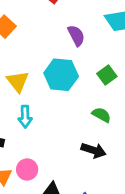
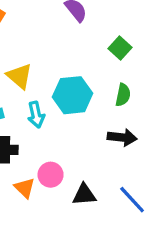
cyan hexagon: (61, 75) -> (73, 95), moved
green semicircle: (101, 115) -> (123, 95), turned 84

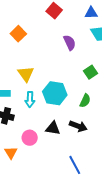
orange triangle: (25, 188) -> (11, 153), moved
black triangle: (84, 195) -> (53, 128), moved

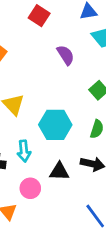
cyan arrow: (30, 99) -> (24, 151), moved

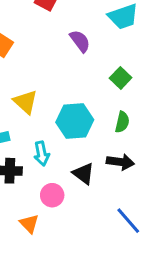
black triangle: (59, 171) -> (83, 174), turned 40

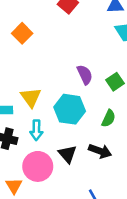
purple semicircle: (80, 41) -> (85, 75), moved
yellow triangle: (25, 102) -> (31, 97), moved
pink circle: (52, 195) -> (38, 166), size x1.5

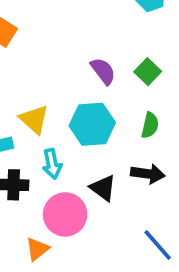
orange triangle: (14, 186) -> (37, 249), turned 36

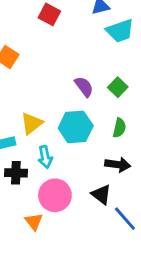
yellow triangle: (34, 119) -> (32, 123), turned 40
black triangle: (103, 188) -> (101, 194), moved
orange triangle: (37, 249) -> (34, 221), turned -30

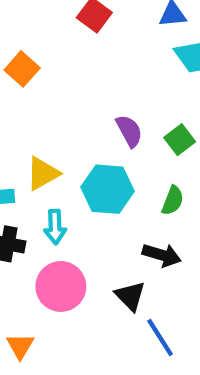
orange triangle: (34, 221) -> (20, 346), moved

